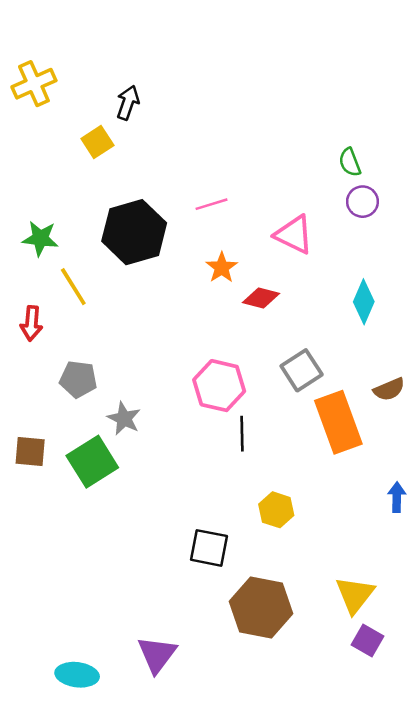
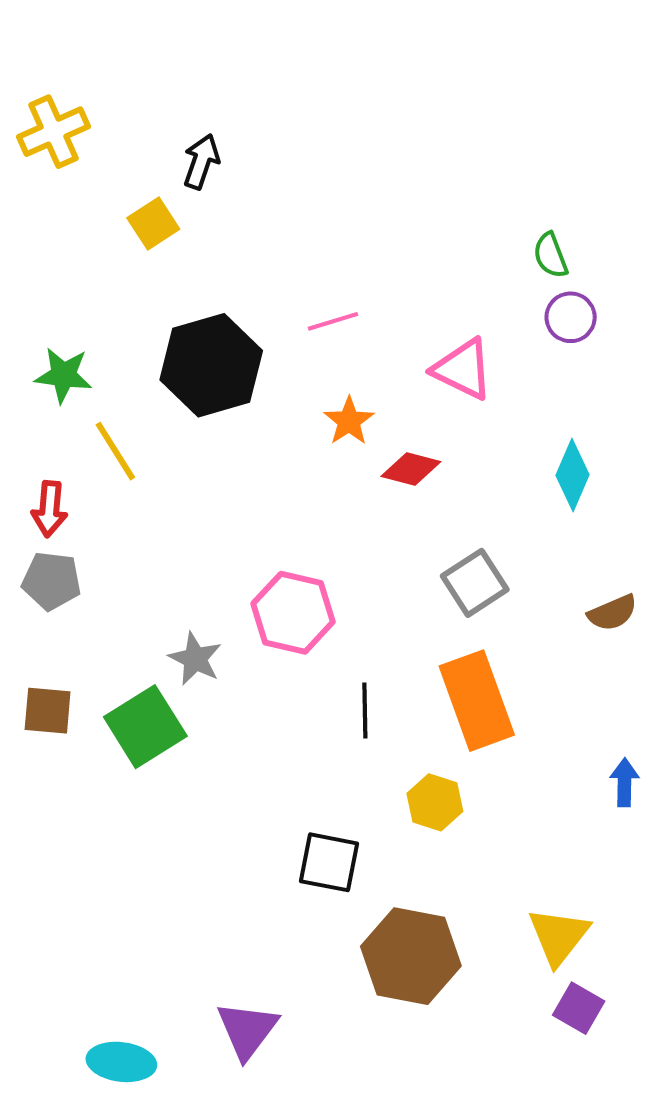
gray pentagon: (78, 379) -> (52, 581), moved
pink hexagon: (219, 386) -> (293, 613), moved
orange rectangle: (338, 422) -> (477, 701), moved
black line: (242, 434) -> (365, 711), moved

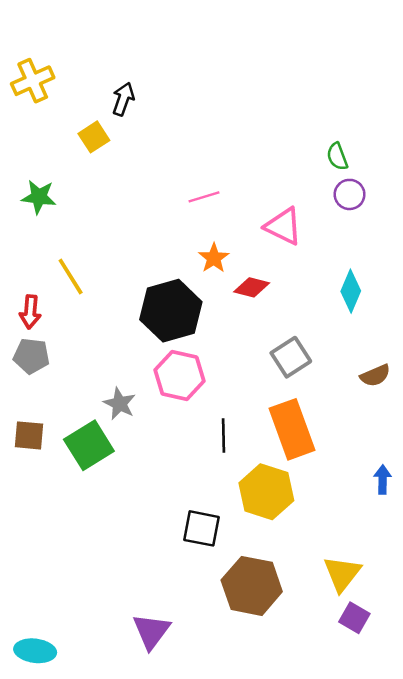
black hexagon: (211, 365) -> (171, 311), moved
green star: (63, 375) -> (39, 197), moved
yellow hexagon: (435, 802) -> (266, 492), size x1.6
cyan ellipse: (121, 1062) -> (35, 651), moved

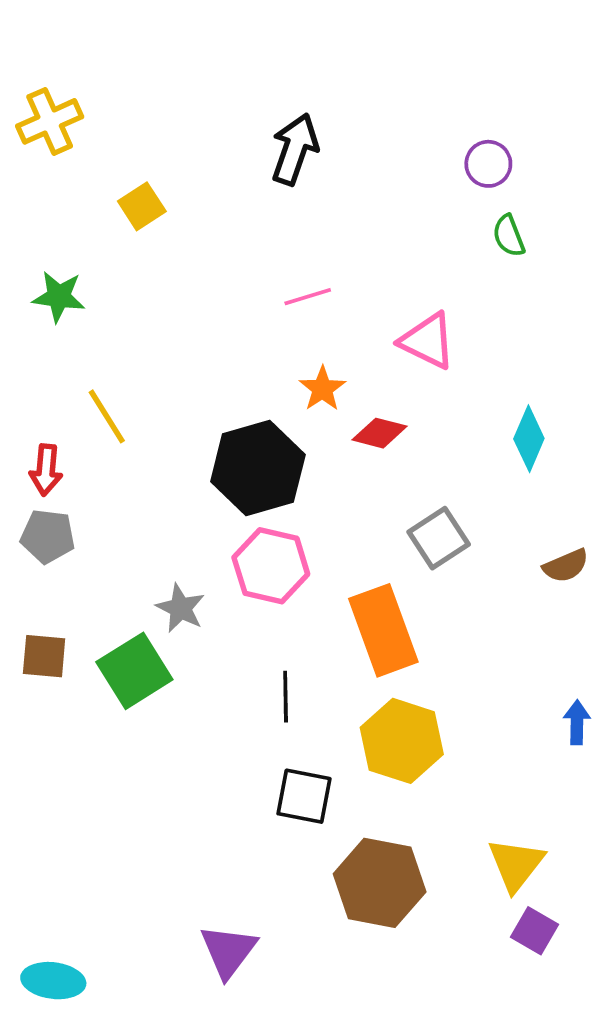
black arrow: (123, 99) -> (295, 149), moved, size x1.4
purple circle: (350, 194) -> (488, 164), moved
orange rectangle: (292, 429) -> (383, 630), moved
black line: (224, 435) -> (286, 697), moved

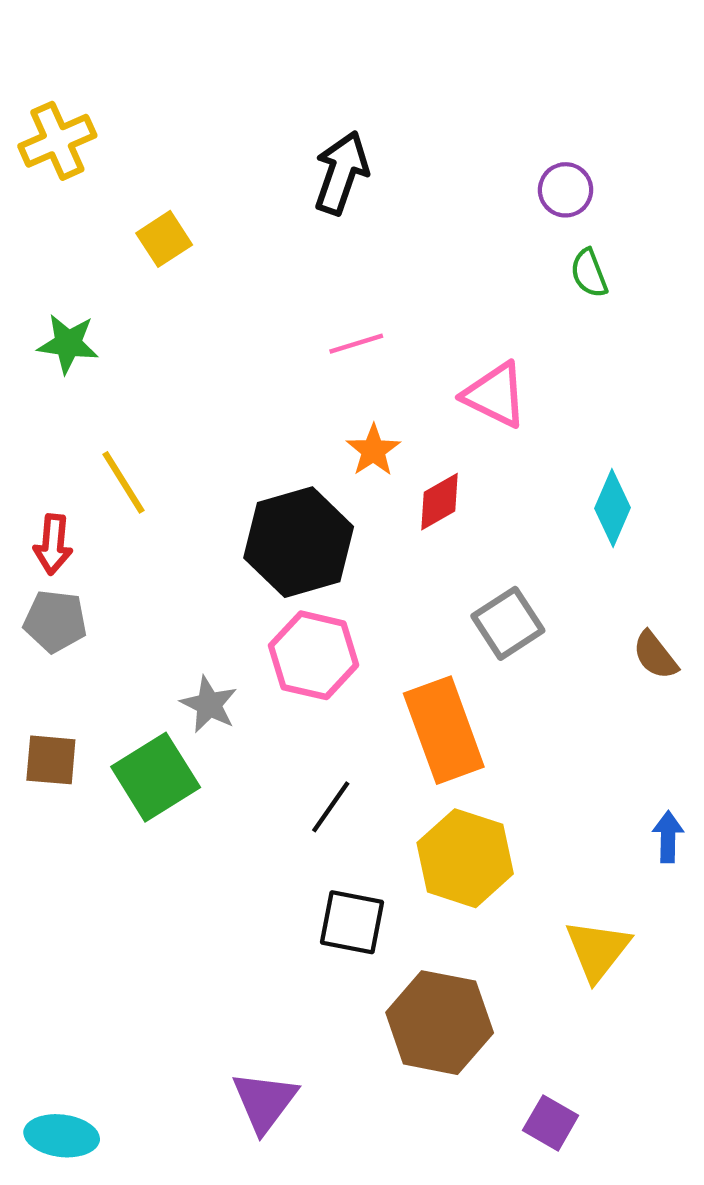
red diamond: (380, 433) -> (440, 502), turned -44
brown semicircle: (566, 566) -> (655, 655), turned 75
black line: (286, 697) -> (331, 807), turned 36
yellow triangle: (516, 864) -> (598, 950), moved
purple square: (534, 931) -> (551, 1123), moved

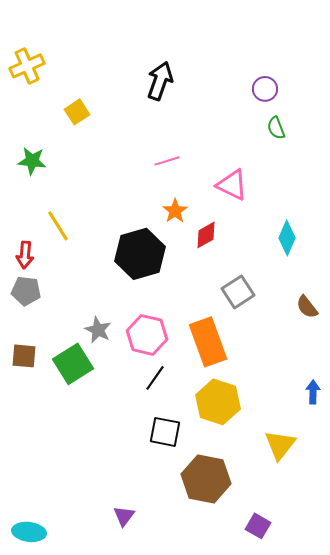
pink hexagon: (314, 655) -> (147, 335), moved
purple triangle: (264, 1102) -> (124, 516), size x0.7

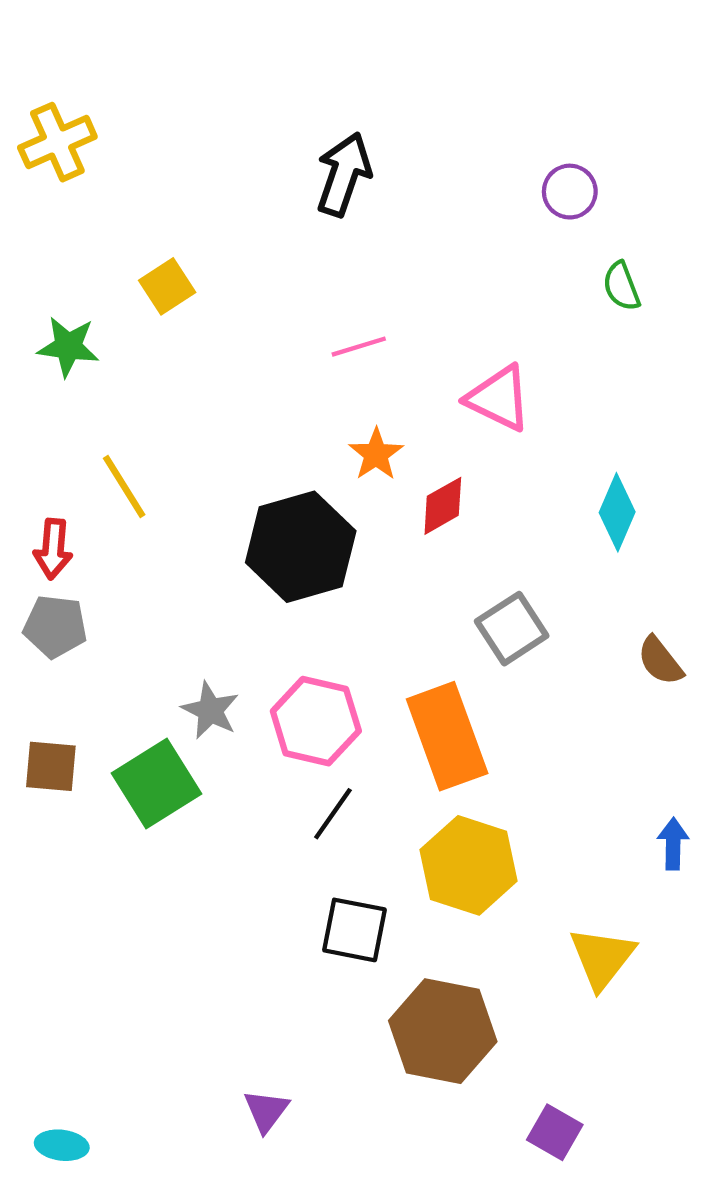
yellow square: (77, 112) -> (167, 286), moved
green semicircle: (276, 128) -> (621, 286), moved
cyan ellipse: (29, 532) -> (62, 1145), size x0.7

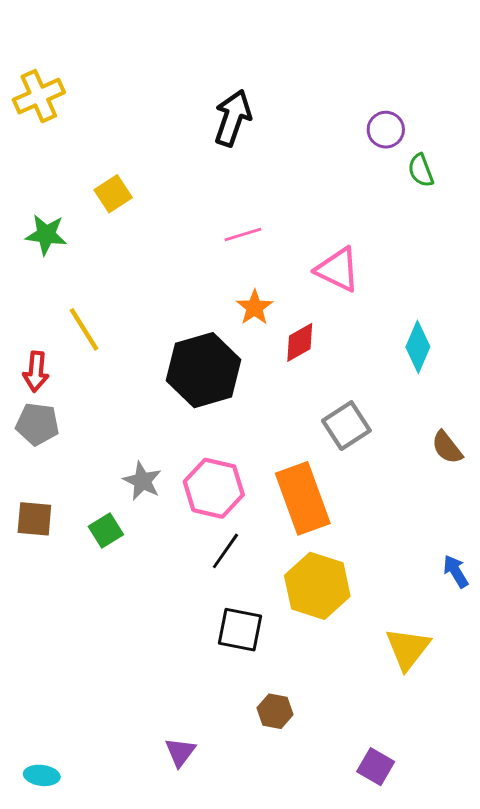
green semicircle: (621, 286) -> (421, 170), moved
green square: (156, 784) -> (106, 530), size x0.6
blue arrow: (673, 844) -> (456, 571), turned -32
brown hexagon: (443, 1031) -> (275, 711), moved, size x0.5

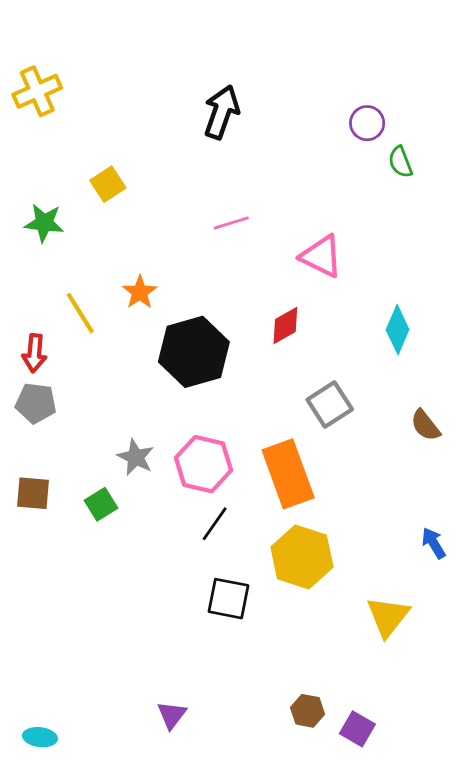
orange star: (255, 307) -> (140, 292), moved
brown hexagon: (275, 711) -> (308, 711), moved

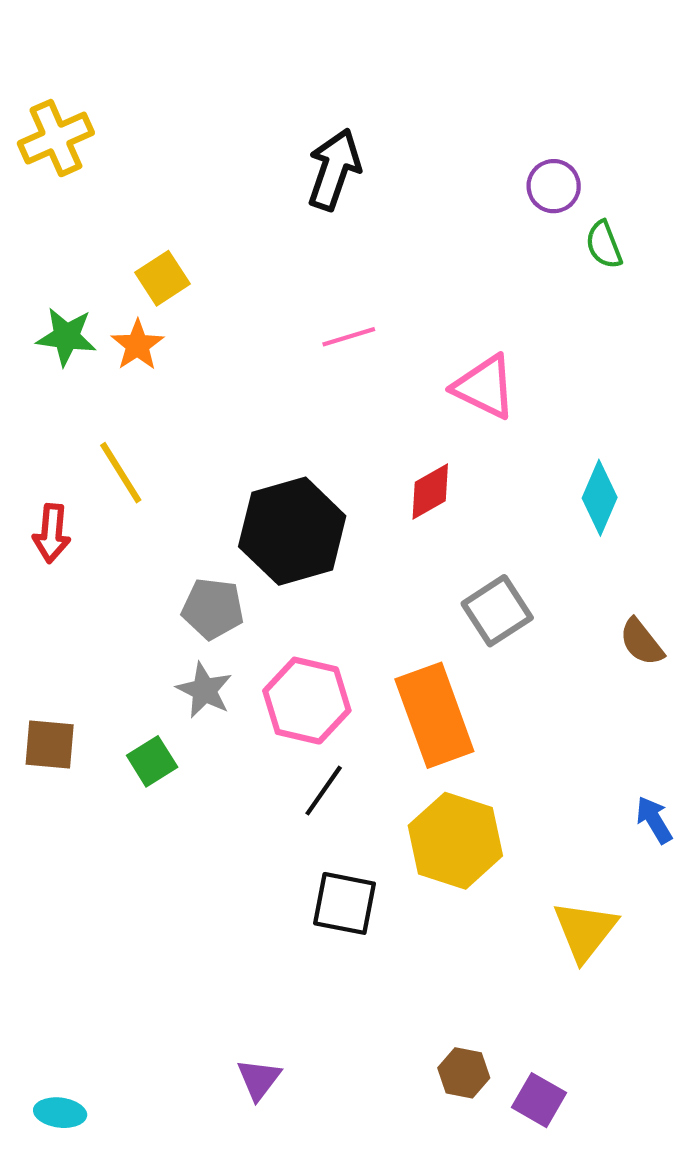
orange star: (140, 292) -> (137, 345), moved
gray pentagon: (36, 403) -> (213, 609), moved

